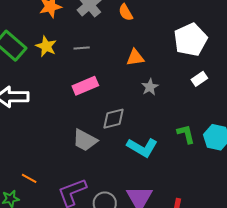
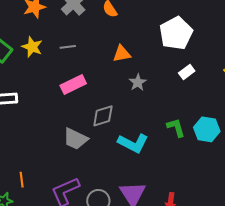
orange line: (29, 178) -> (22, 180), turned 56

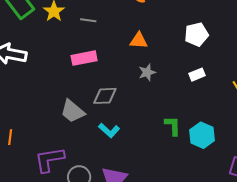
white pentagon: (176, 33) -> (196, 34), size x0.7
cyan L-shape: (133, 143) -> (109, 130), moved, size x0.7

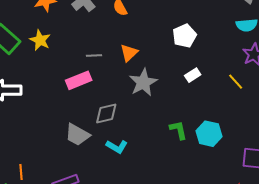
gray line: (88, 20) -> (94, 56), moved
orange triangle: (139, 41) -> (129, 53), turned -36
gray star: (147, 72) -> (143, 82), size x1.6

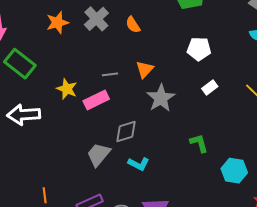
white pentagon: (184, 36) -> (199, 49), turned 30
yellow star: (40, 40) -> (67, 89), moved
cyan hexagon: (209, 134) -> (234, 171), moved
gray trapezoid: (77, 135) -> (99, 154), turned 104

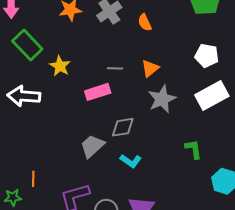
white rectangle: (210, 88) -> (212, 96), size x2.0
yellow star: (67, 89) -> (60, 66), moved

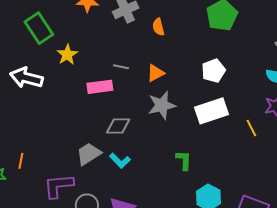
white pentagon: (207, 56) -> (213, 71), turned 30
gray trapezoid: (92, 146) -> (89, 154), moved

